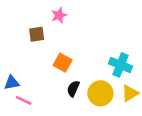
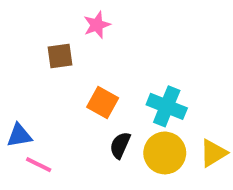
cyan cross: (120, 65) -> (167, 106), moved

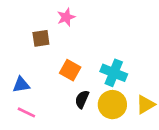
blue triangle: (19, 136) -> (21, 85), moved

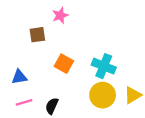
black semicircle: (82, 99) -> (52, 106), moved
pink line: (26, 112) -> (24, 102), turned -42

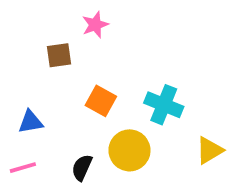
yellow circle: (103, 95) -> (129, 150), moved
pink line: (24, 102) -> (23, 168), moved

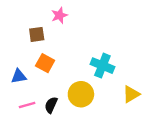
orange square: (101, 101) -> (45, 63), moved
pink line: (23, 168) -> (27, 105), moved

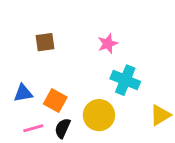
pink star: (59, 15) -> (108, 44), moved
orange square: (45, 63) -> (55, 101), moved

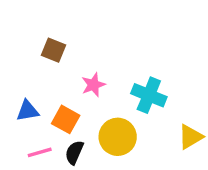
brown square: (45, 42) -> (54, 50), turned 30
pink star: (108, 44) -> (93, 85), moved

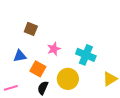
blue triangle: (28, 111) -> (20, 56), moved
pink line: (40, 152) -> (11, 88), moved

